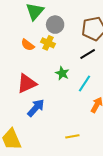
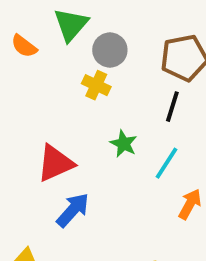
orange semicircle: (28, 45) -> (24, 46), moved
black line: (88, 54) -> (172, 107), turned -42

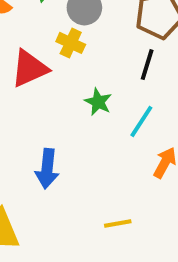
red triangle: (55, 163) -> (29, 68), moved
blue arrow: (73, 210) -> (47, 169), turned 144

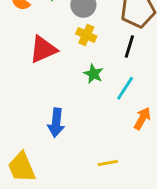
yellow cross: (71, 43) -> (86, 35), moved

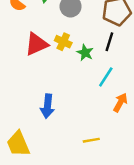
yellow cross: (86, 35) -> (63, 42), moved
green star: (93, 74) -> (85, 53), moved

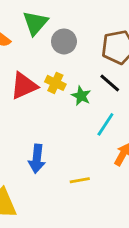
black line: (109, 42) -> (110, 83), turned -66
yellow line: (91, 140) -> (80, 180), moved

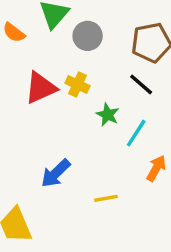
green star: (81, 96) -> (108, 115), moved
blue arrow: (37, 159) -> (56, 173), turned 40

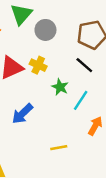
blue arrow: (56, 173) -> (22, 114), moved

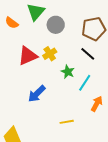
yellow cross: (38, 65) -> (50, 54), turned 32

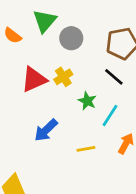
yellow line: (67, 122) -> (86, 149), moved

